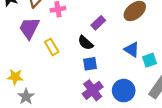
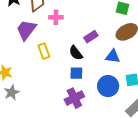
blue triangle: (132, 50) -> (113, 56), moved, turned -35
blue circle: (124, 91) -> (108, 86), moved

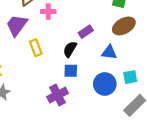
black semicircle: (76, 53) -> (70, 49), turned 70
purple cross: (74, 98) -> (58, 95), moved

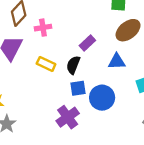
yellow rectangle: (36, 48) -> (46, 64), moved, turned -35
blue circle: (105, 84) -> (102, 98), moved

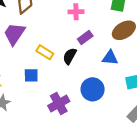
pink cross: (43, 28) -> (76, 12), moved
blue square: (78, 88) -> (31, 75), moved

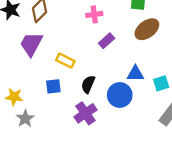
black semicircle: (70, 56) -> (88, 84), moved
blue triangle: (110, 58) -> (135, 74), moved

